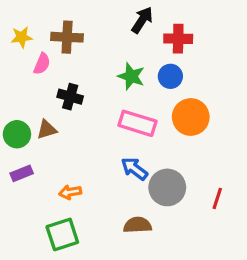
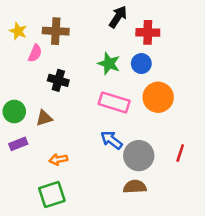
yellow star: (22, 37) -> (18, 31), turned 30
brown triangle: (47, 130) -> (44, 118), moved
red line: (217, 198) -> (180, 153), moved
brown semicircle: (137, 225) -> (135, 187), moved

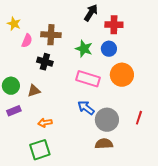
brown cross: (56, 31) -> (51, 35), moved

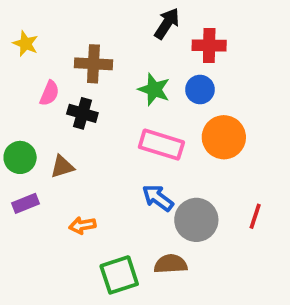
pink semicircle: (27, 41) -> (49, 93), moved
brown semicircle: (104, 144) -> (171, 264), moved
green square: (40, 150) -> (119, 275), moved

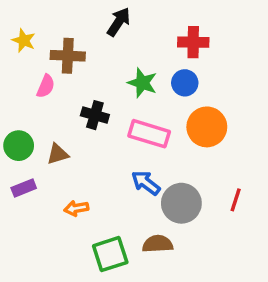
black arrow: (167, 23) -> (119, 22), moved
brown cross: (93, 64) -> (68, 56), moved
black cross: (82, 113) -> (95, 115), moved

